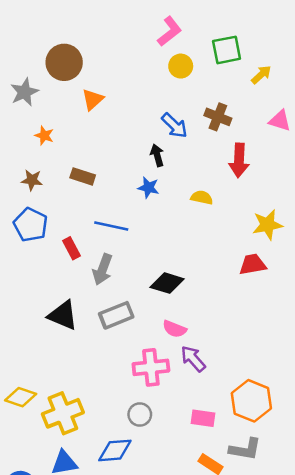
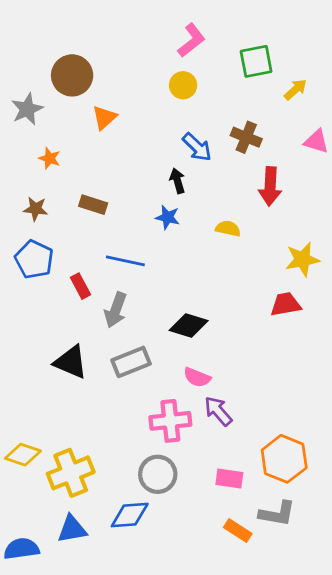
yellow circle: (181, 66) -> (183, 85), moved
gray circle: (140, 414) -> (158, 474), size x1.4

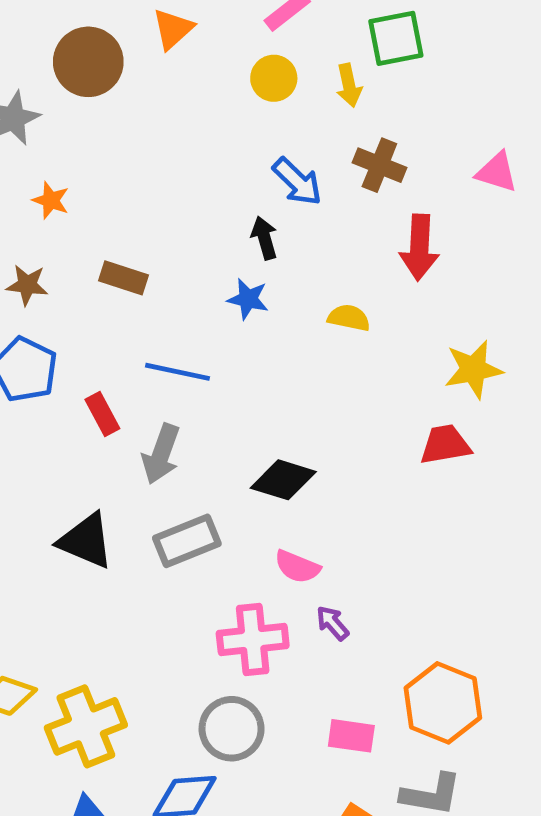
yellow arrow: (295, 89) -> (349, 85), moved, turned 120
orange triangle: (104, 118) -> (173, 29), moved
purple arrow: (218, 411) -> (332, 623), size x0.7

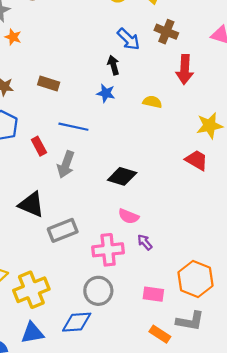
orange star: (51, 200) -> (13, 37), moved
red trapezoid: (445, 445) -> (197, 160), turned 40
gray rectangle: (187, 541) -> (63, 230), moved

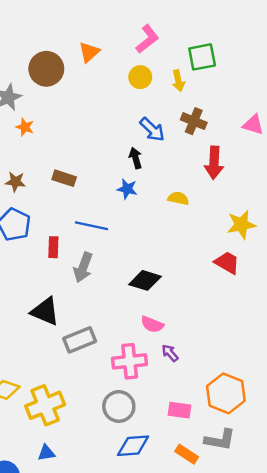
red rectangle: (39, 146) -> (53, 247), turned 30
blue diamond: (77, 322) -> (133, 446), moved
blue triangle: (32, 333) -> (46, 453), size x0.7

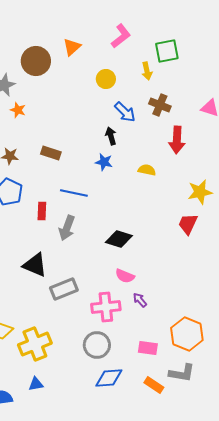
yellow circle: (140, 77) -> (106, 79), moved
red trapezoid: (227, 263) -> (188, 224), turned -95

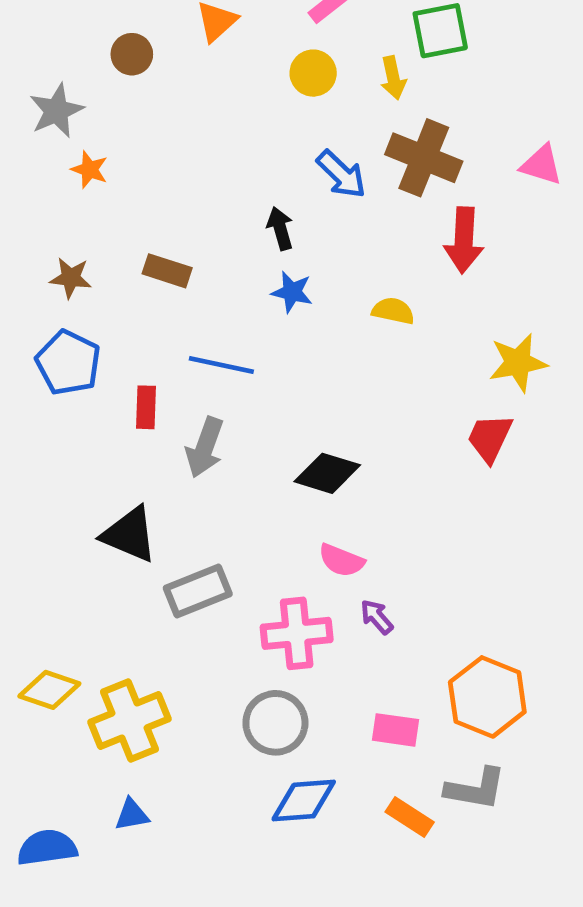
brown circle: (36, 61) -> (132, 54), size x0.6
yellow circle: (106, 79) -> (313, 73), moved
brown cross: (160, 105) -> (424, 158), size x1.4
black arrow: (111, 136) -> (280, 228), moved

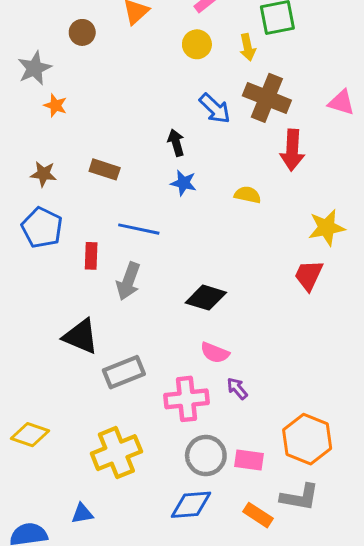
yellow cross: (129, 720) -> (116, 453), moved
gray circle: (275, 723) -> (206, 456), moved

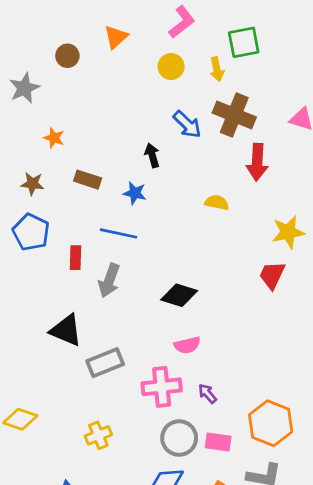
orange star: (55, 105) -> (54, 138), moved
blue star: (184, 183) -> (135, 193), moved
pink semicircle: (215, 353) -> (187, 345), turned -35
purple arrow: (237, 388) -> (207, 394), moved
yellow cross: (116, 453) -> (98, 435), size x0.6

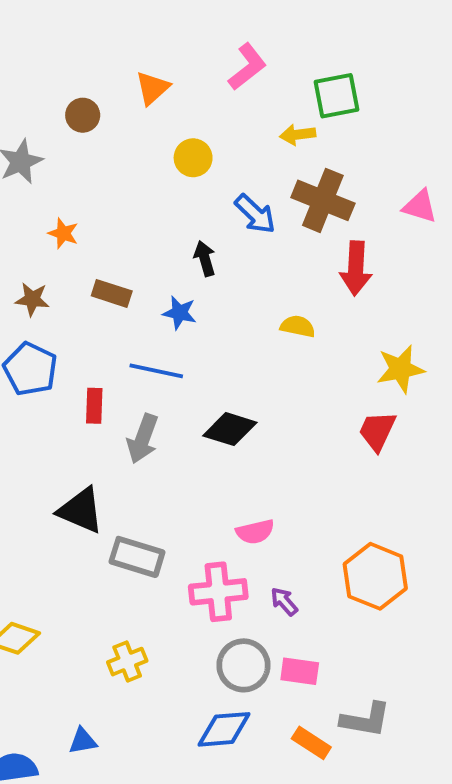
yellow circle: (171, 67) -> (193, 158), moved
yellow arrow: (217, 69) -> (298, 135), turned 95
black diamond: (179, 295) -> (230, 429), moved
gray rectangle: (105, 363) -> (137, 557), turned 39
orange hexagon: (271, 423) -> (375, 576), moved

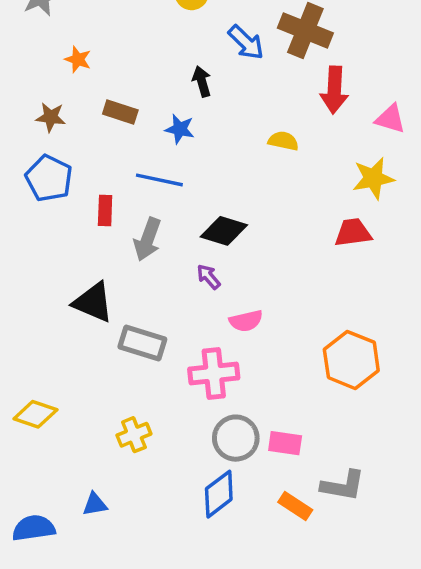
pink triangle: (420, 206) -> (390, 119), moved
red trapezoid: (377, 431) -> (353, 233), turned 57
purple arrow: (284, 601) -> (209, 277), moved
blue diamond: (224, 729) -> (219, 494), turned -33

